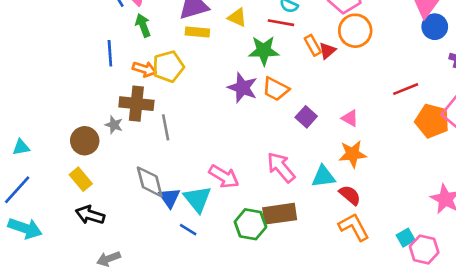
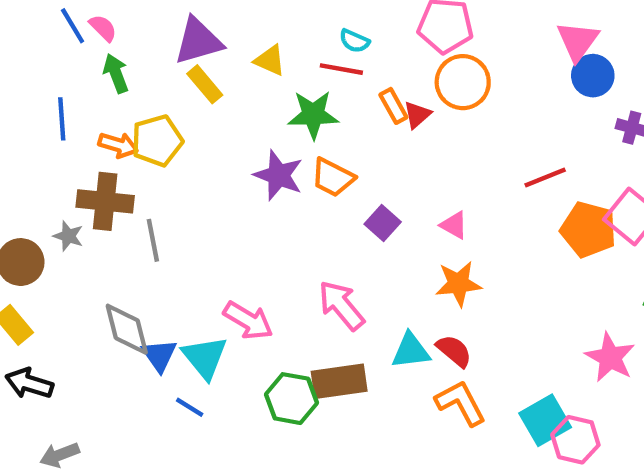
yellow rectangle: (197, 32) -> (205, 84), turned 45
cyan triangle: (323, 177) -> (411, 351), moved
cyan square: (406, 238) -> (545, 420), size x1.6

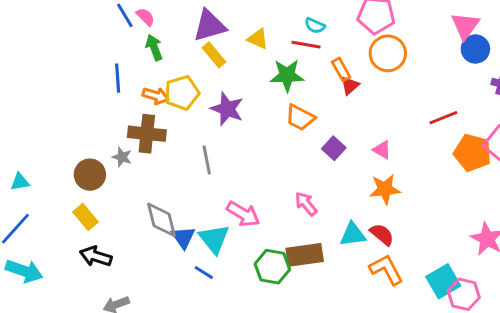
red triangle: (417, 115) -> (350, 86), moved
purple star: (278, 175) -> (227, 109), moved
gray line: (153, 240) -> (207, 160), moved
pink arrow: (341, 305) -> (306, 204), size x0.7

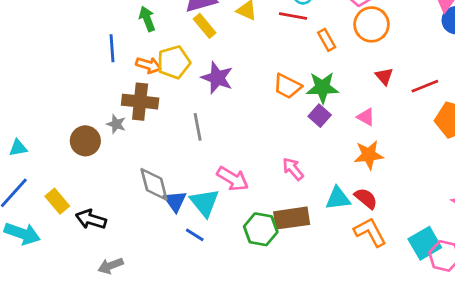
green star: (287, 75) -> (322, 88), moved
red triangle: (350, 86) -> (384, 76), moved, turned -30
yellow rectangle: (86, 217) -> (57, 201), moved

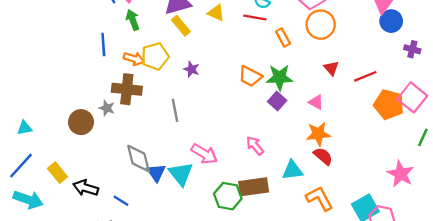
purple star: (217, 78) -> (191, 69), size x0.6
red semicircle: (366, 198) -> (323, 156), moved
blue line: (195, 235) -> (121, 201), moved

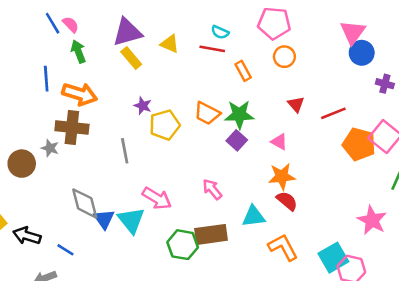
orange circle: (321, 25) -> (284, 57), size x0.7
yellow pentagon: (155, 56) -> (165, 125), moved
orange arrow: (134, 59) -> (80, 94), size x1.5

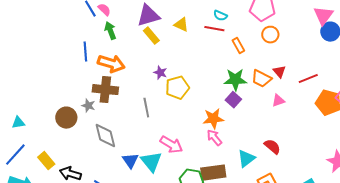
orange trapezoid: (207, 113) -> (261, 79), moved
pink triangle: (279, 142) -> (278, 101), moved, turned -48
orange star: (282, 176) -> (213, 119), moved
gray diamond: (85, 203) -> (105, 136), moved
cyan triangle: (253, 216) -> (246, 159), turned -30

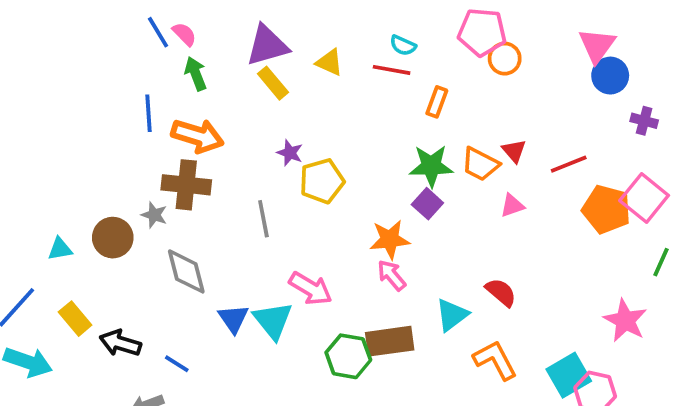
orange circle: (270, 35) -> (505, 59), moved
orange rectangle: (238, 46) -> (437, 102), turned 49
cyan triangle: (18, 123) -> (60, 249), moved

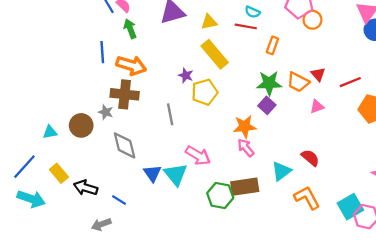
yellow triangle: (329, 62) -> (209, 22), turned -36
yellow rectangle: (273, 83) -> (215, 54), moved, size x1.5

